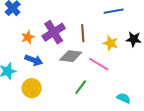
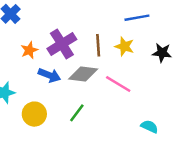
yellow star: (111, 43) -> (124, 46), moved
blue arrow: (34, 60) -> (49, 75), moved
green line: (81, 87) -> (77, 113), moved

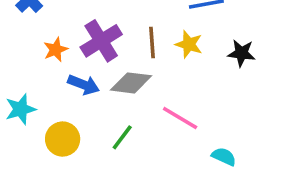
pink line: (118, 84) -> (180, 118), moved

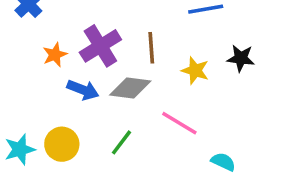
yellow star: (189, 44) -> (195, 70), moved
cyan star: (20, 109) -> (20, 149), moved

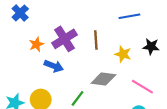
gray diamond: (130, 88) -> (103, 79), moved
pink line: (179, 123) -> (142, 87), moved

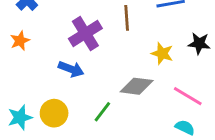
brown line: (96, 40) -> (127, 18), moved
orange star: (36, 44) -> (20, 41), moved

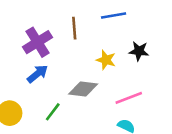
blue arrow: (71, 69) -> (37, 74), moved, turned -60
pink line: (188, 96) -> (129, 98), turned -52

